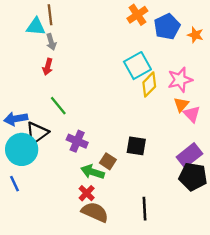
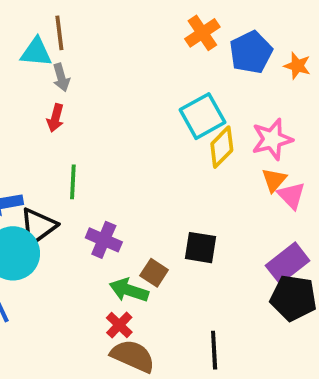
green line: (58, 106) -> (73, 182), turned 42

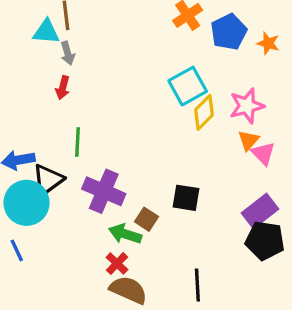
purple cross: (104, 240) -> (104, 191), size x1.4

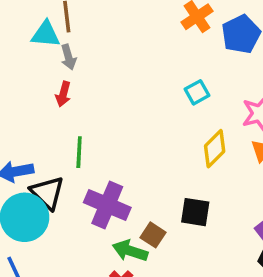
cyan square: (188, 86) -> (197, 92), size x0.6
yellow diamond: (204, 112) -> (215, 149), moved
black triangle: (48, 180) -> (47, 193), turned -40

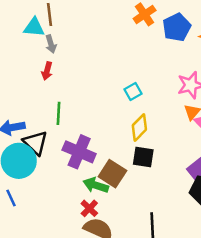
cyan square: (197, 92) -> (133, 92), moved
yellow diamond: (215, 149) -> (139, 127), moved
brown square: (153, 235) -> (112, 174), size x1.5

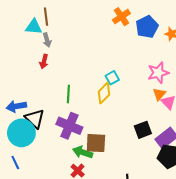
green line: (59, 113) -> (68, 94), moved
yellow diamond: (139, 127) -> (104, 93), moved
black square: (143, 157) -> (143, 130), moved, turned -30
brown square: (112, 174) -> (96, 143), turned -30

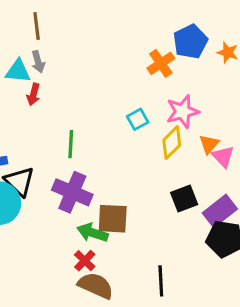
orange cross: (121, 17) -> (161, 63), moved
cyan triangle: (34, 27) -> (18, 71), moved
pink star: (158, 73) -> (183, 112), moved
yellow diamond: (104, 93) -> (172, 143), moved

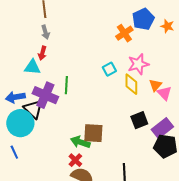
cyan triangle: (18, 71) -> (32, 67), moved
yellow diamond: (172, 143) -> (131, 84), turned -45
purple cross: (72, 192) -> (45, 95), moved

